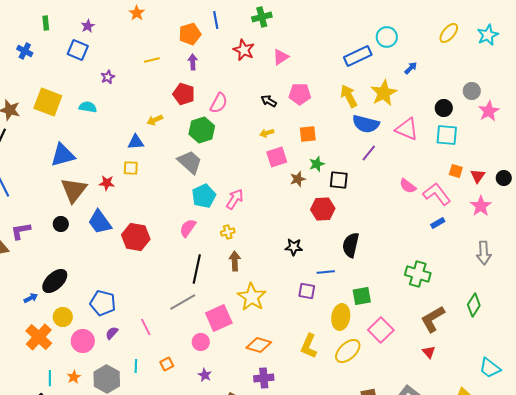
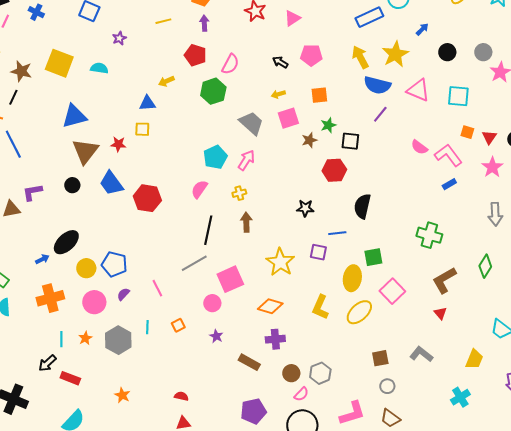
black circle: (444, 108) -> (447, 52), moved
gray trapezoid: (190, 162) -> (251, 123), moved
yellow star: (252, 297) -> (280, 262), moved
yellow circle: (63, 317) -> (86, 268), moved
orange cross: (39, 337) -> (50, 298), turned 32

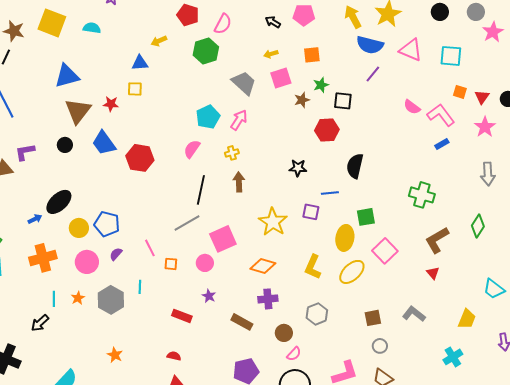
orange square: (178, 325) -> (171, 264), moved, turned 32
gray hexagon: (320, 373) -> (317, 314), moved
red rectangle: (70, 378) -> (182, 316), moved

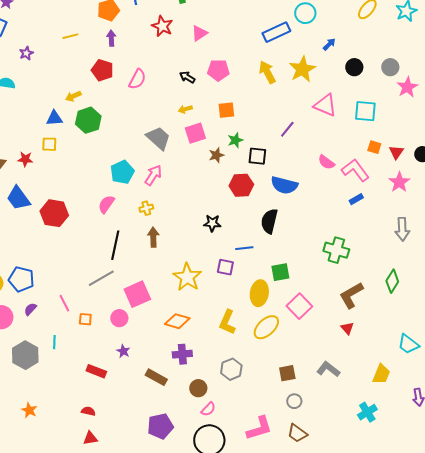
blue semicircle: (370, 45) -> (284, 185), moved
green hexagon: (206, 51) -> (88, 120), moved

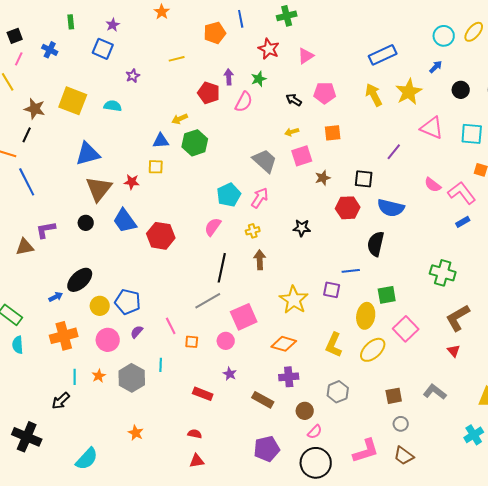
cyan circle: (305, 13) -> (444, 36), moved
purple arrow: (111, 38) -> (229, 77), moved
green star: (235, 140) -> (259, 79), moved
black star: (212, 223) -> (302, 228), moved

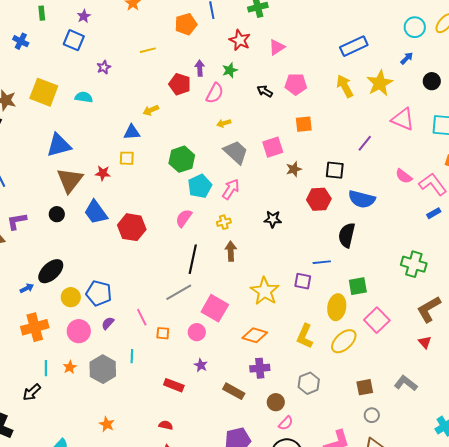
yellow arrow: (292, 132) -> (224, 123), moved
green hexagon: (195, 143) -> (182, 159), moved
pink square: (244, 317) -> (215, 308), turned -36

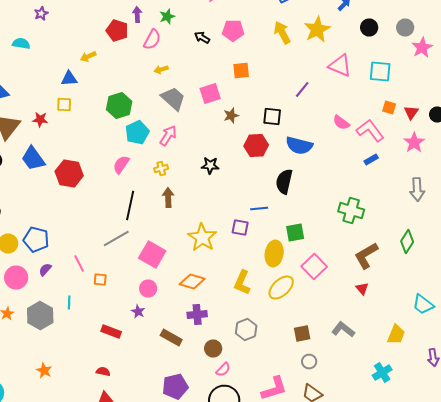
pink circle: (197, 332) -> (148, 288), moved

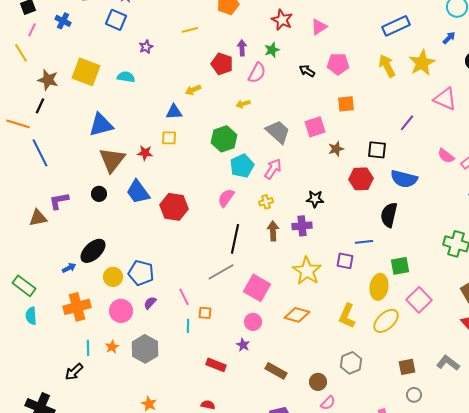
yellow arrow: (161, 70) -> (243, 104), moved
cyan line: (69, 302) -> (188, 326), moved
purple cross: (197, 314) -> (302, 226), moved

